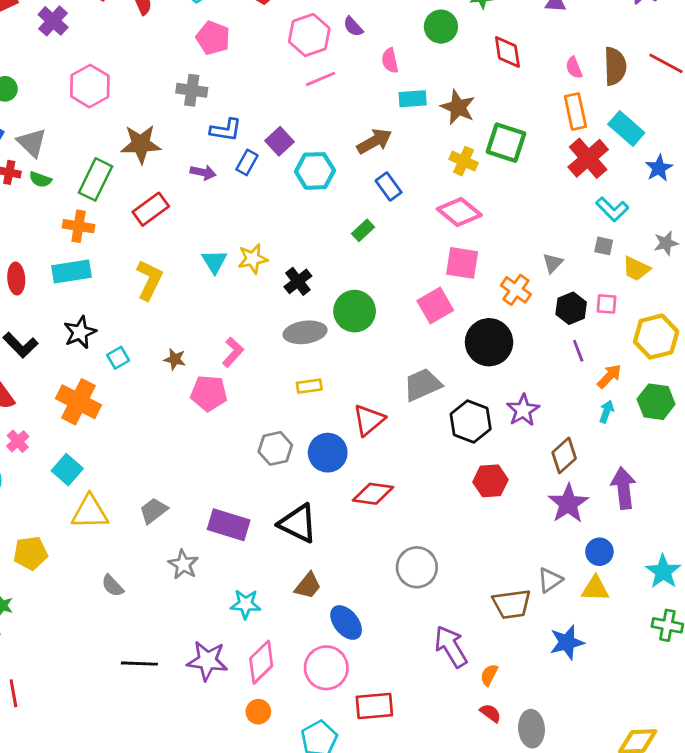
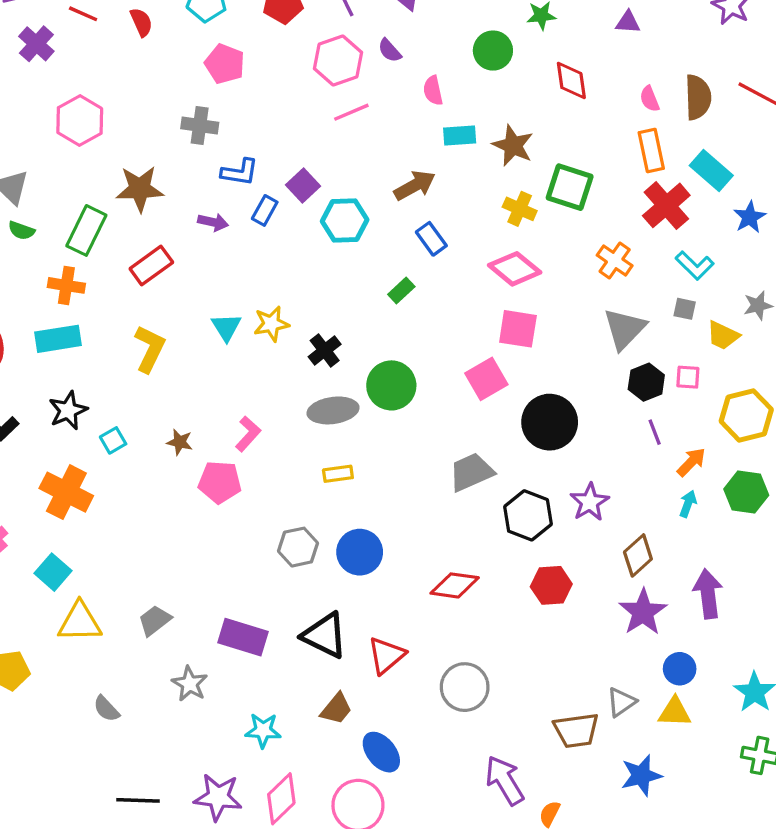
gray triangle: (553, 263) -> (625, 329), size x1.8
orange cross: (516, 290) -> (615, 260), moved
red triangle: (369, 420) -> (386, 655), moved
red diamond: (373, 494) -> (455, 585), moved

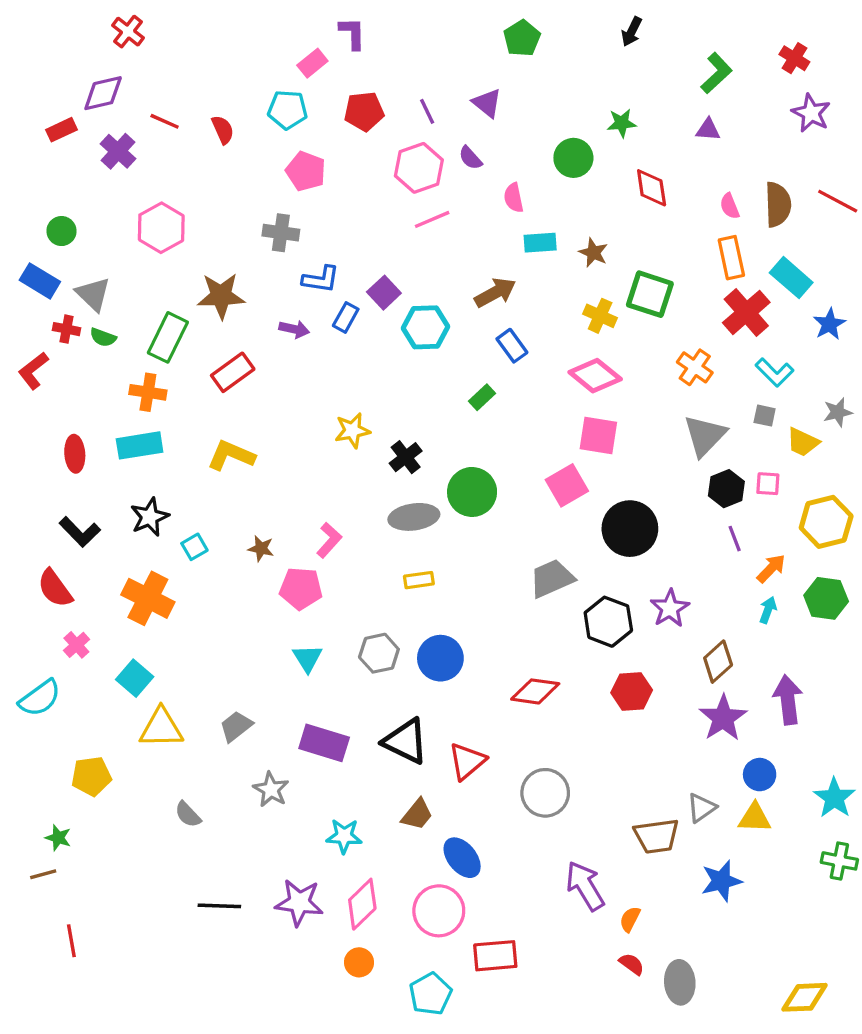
brown star: (513, 145) -> (593, 253), size x0.7
cyan triangle: (226, 327) -> (307, 658), moved
yellow L-shape: (150, 349) -> (231, 455), turned -93

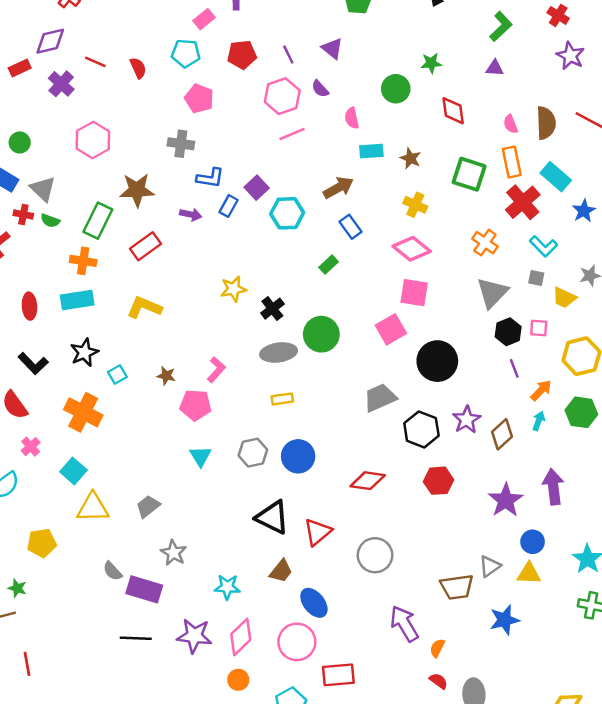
green square: (650, 294) -> (469, 174), moved
brown diamond: (718, 662) -> (502, 434), moved
purple rectangle: (324, 743) -> (144, 589), moved

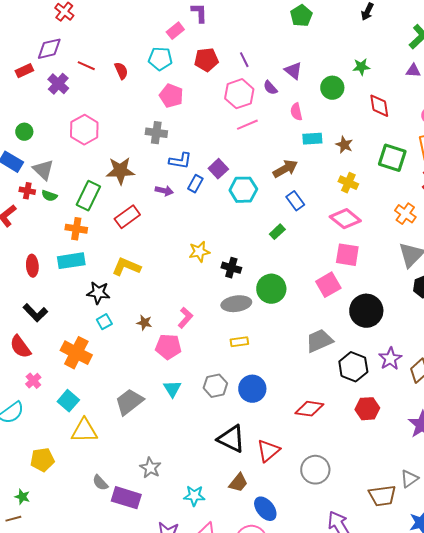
purple triangle: (332, 48) -> (293, 71), moved
black cross: (272, 309) -> (231, 268), turned -36
black star: (84, 353) -> (98, 293), moved, turned 30
gray trapezoid: (148, 506) -> (129, 402), moved, size x1.4

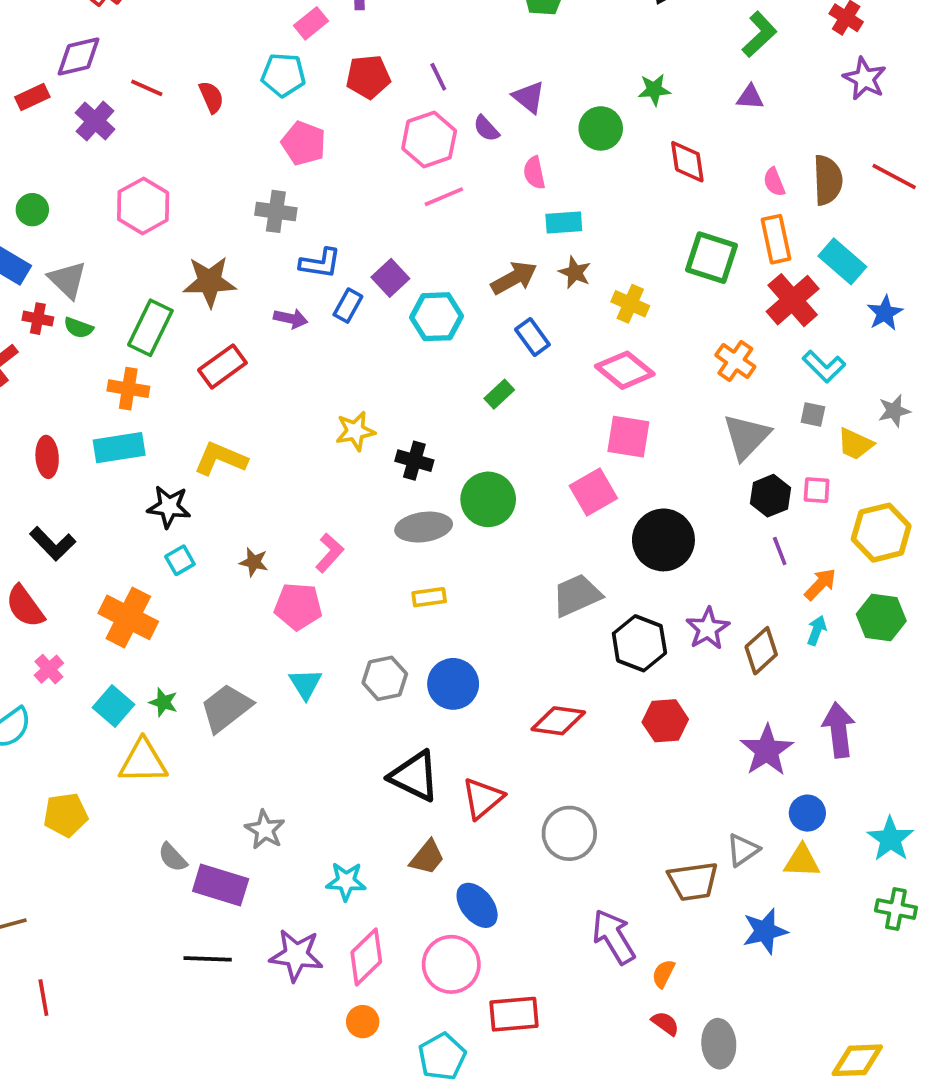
brown star: (344, 145) -> (575, 272), moved
green star: (22, 497) -> (163, 702), moved

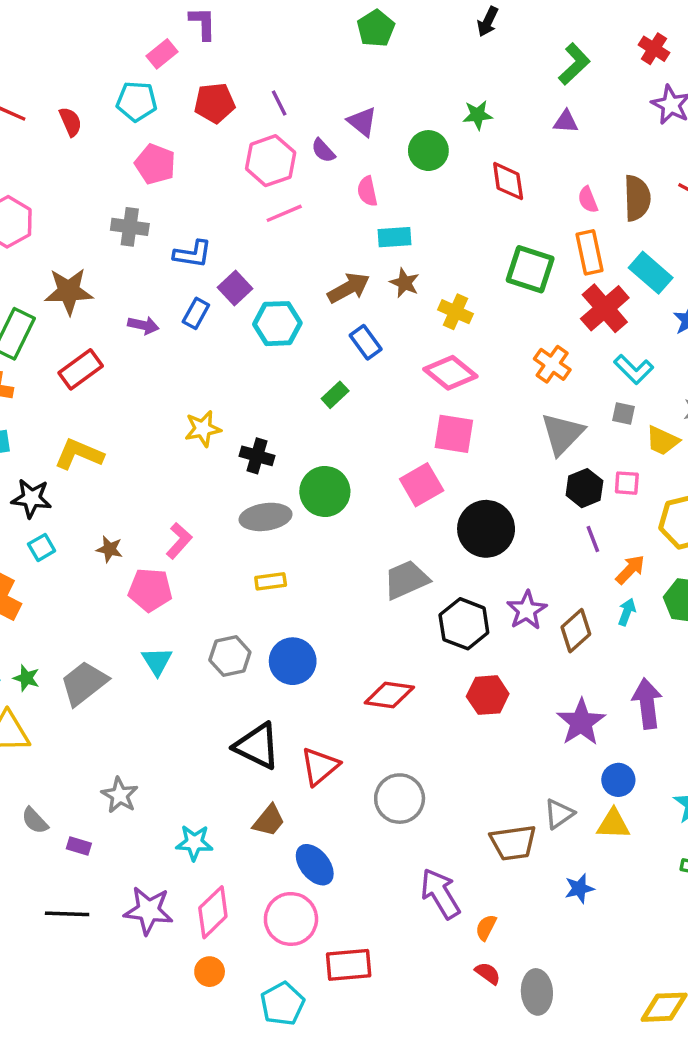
blue L-shape: (320, 263) -> (193, 254), moved
purple rectangle: (221, 885) -> (79, 846), size x0.5
blue star: (765, 931) -> (579, 888), size x0.7

